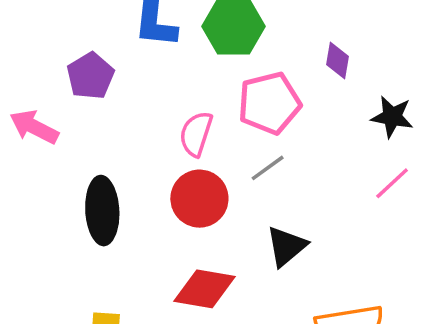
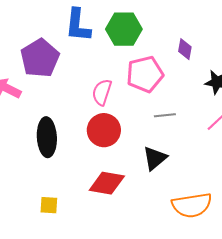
purple pentagon: (90, 76) -> (40, 58), size x1.4
gray line: (268, 168) -> (165, 115), moved, turned 30

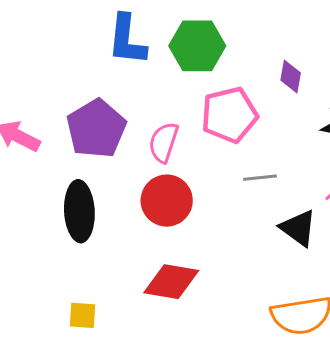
purple pentagon: (40, 58) -> (96, 129), moved
black triangle: (155, 158) -> (298, 228), moved, turned -44

